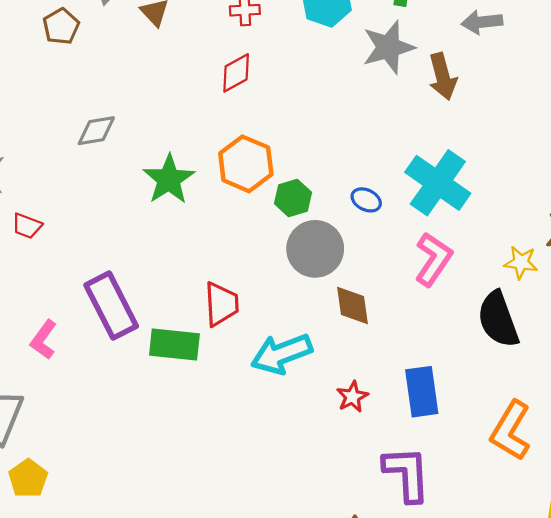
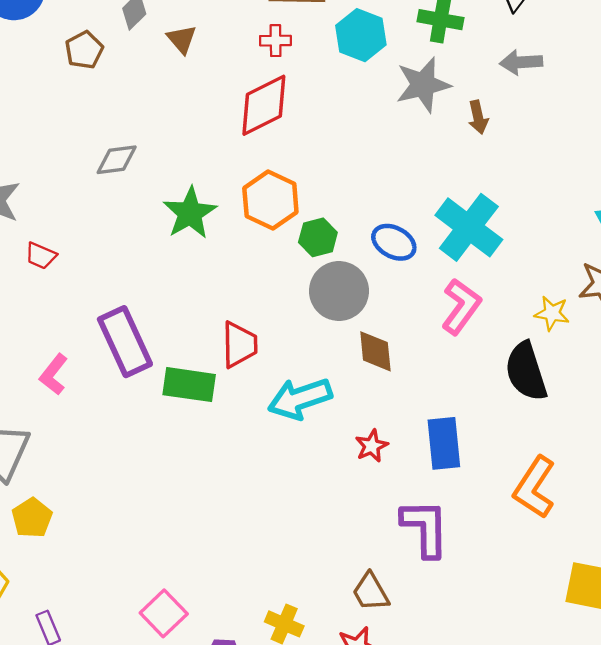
red diamond: (236, 73) -> (264, 105), size x1.5
brown arrow: (443, 76) -> (478, 117), size x0.7
blue ellipse: (366, 200) -> (394, 242), size x1.4

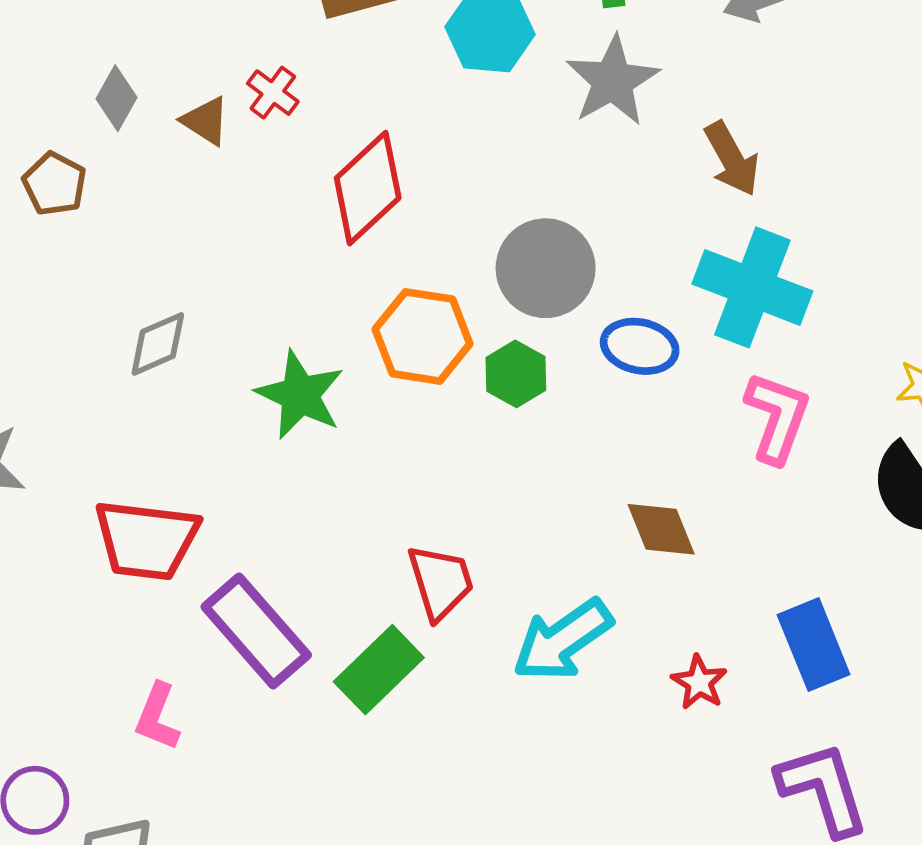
red cross: (276, 41) -> (273, 93), moved, turned -36
brown arrow: (478, 117) -> (732, 159), moved, size x1.4
red trapezoid: (41, 256) -> (146, 540), moved, size x2.0
gray circle: (339, 291) -> (546, 268), moved
green rectangle: (189, 385) -> (379, 670), turned -36

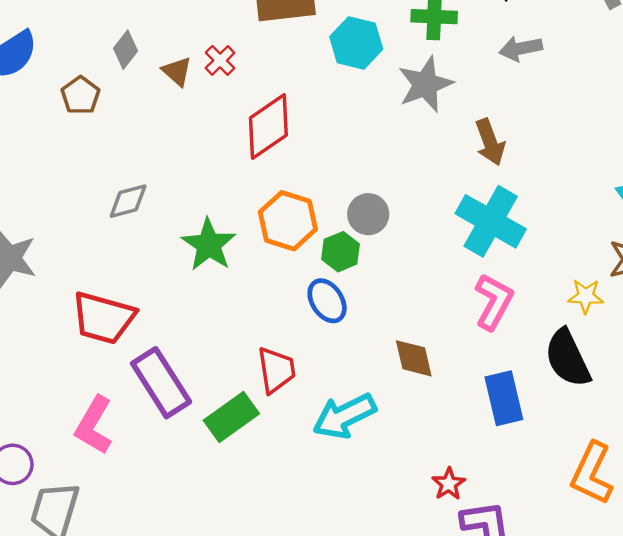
gray circle: (546, 268) -> (368, 214), moved, size x0.7
blue ellipse: (640, 346) -> (327, 301), moved, turned 36
blue rectangle: (814, 645) -> (504, 398), moved
red star: (699, 682) -> (449, 484), moved
pink L-shape: (157, 717) -> (94, 425), size x1.4

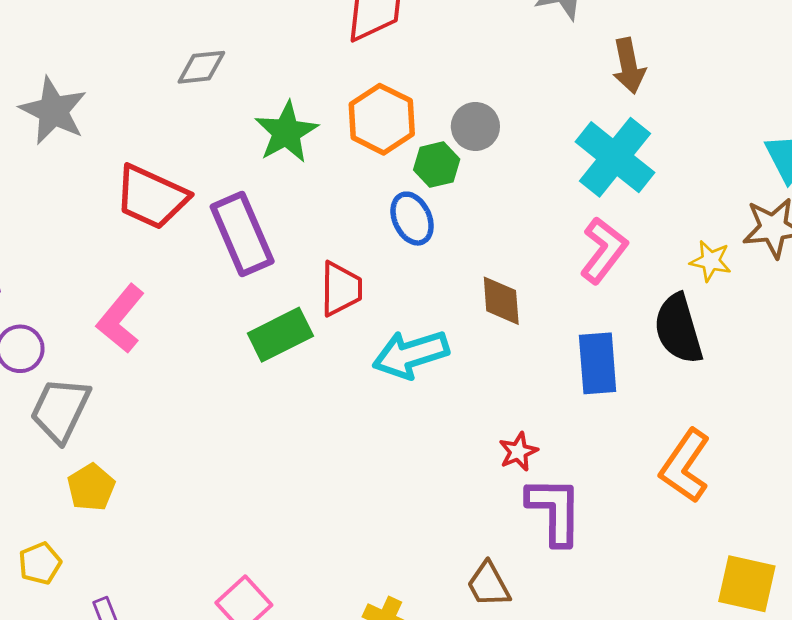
purple rectangle: (161, 383) -> (242, 234), moved

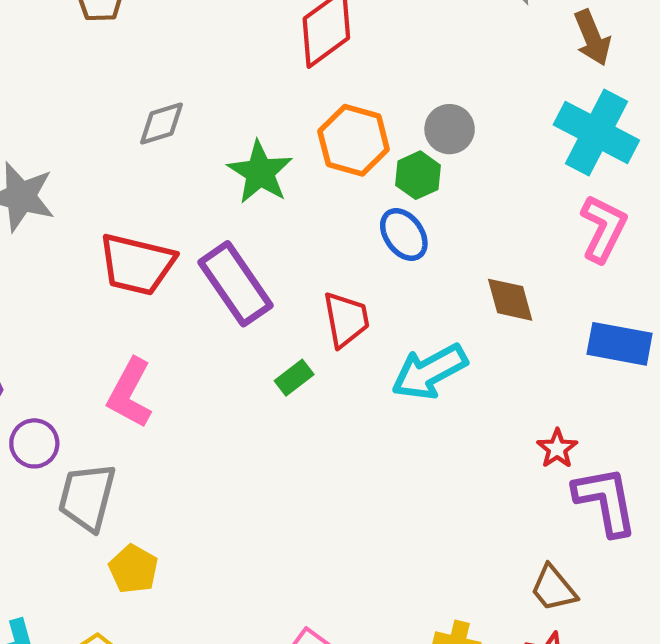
green rectangle: (280, 335) -> (294, 378), size x0.6
blue rectangle: (598, 363) -> (620, 344), turned -64

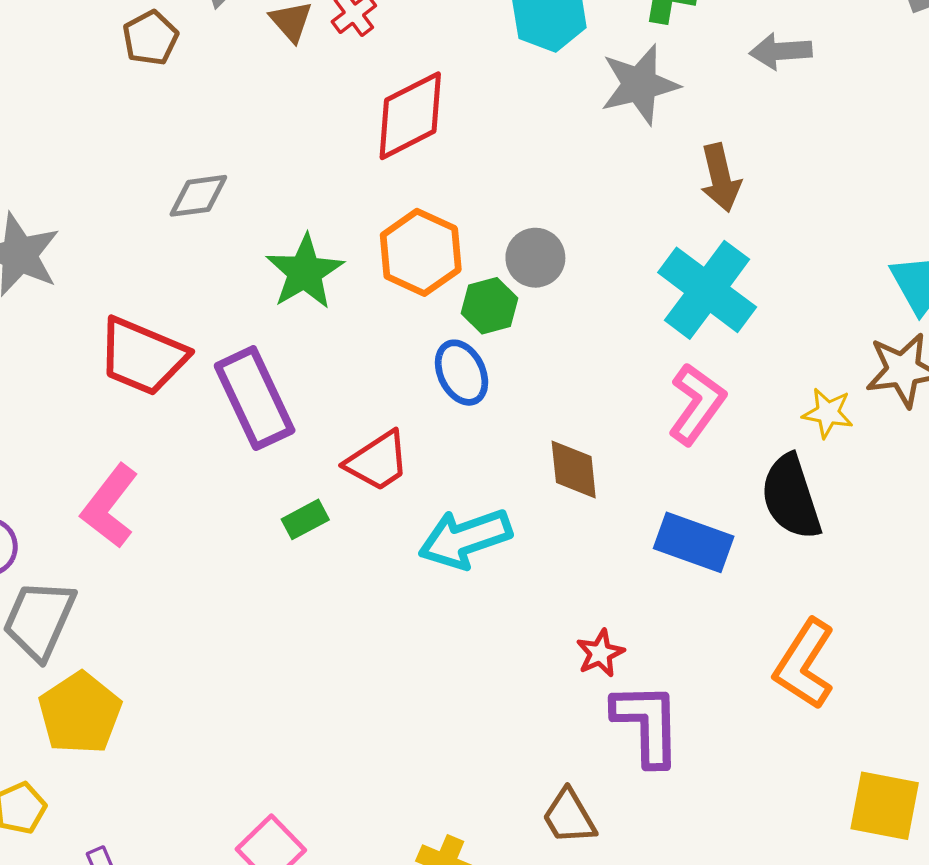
red trapezoid: (346, 319) -> (377, 461), turned 58
yellow pentagon: (133, 569) -> (80, 713), size x1.4

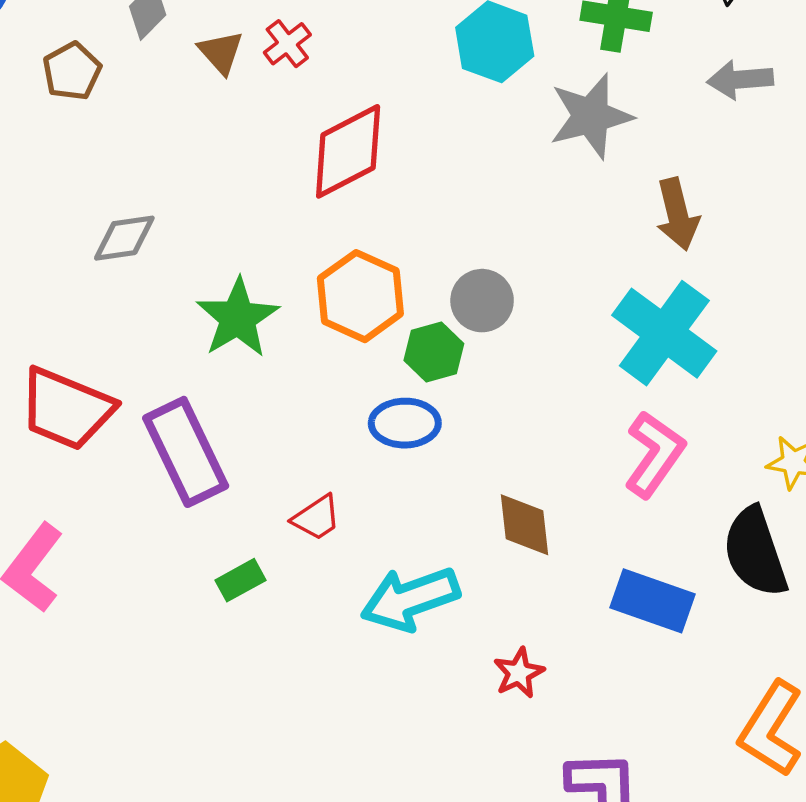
blue ellipse: (462, 373) -> (405, 423), turned -64
red trapezoid: (377, 461) -> (316, 518), size x0.7
red star: (600, 653) -> (519, 673), moved

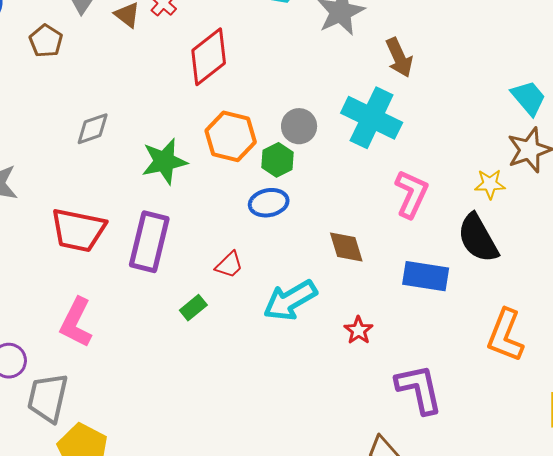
green star: (238, 318) -> (164, 161), turned 30
cyan cross: (664, 333) -> (372, 118), moved
purple rectangle: (186, 452) -> (149, 242), turned 50

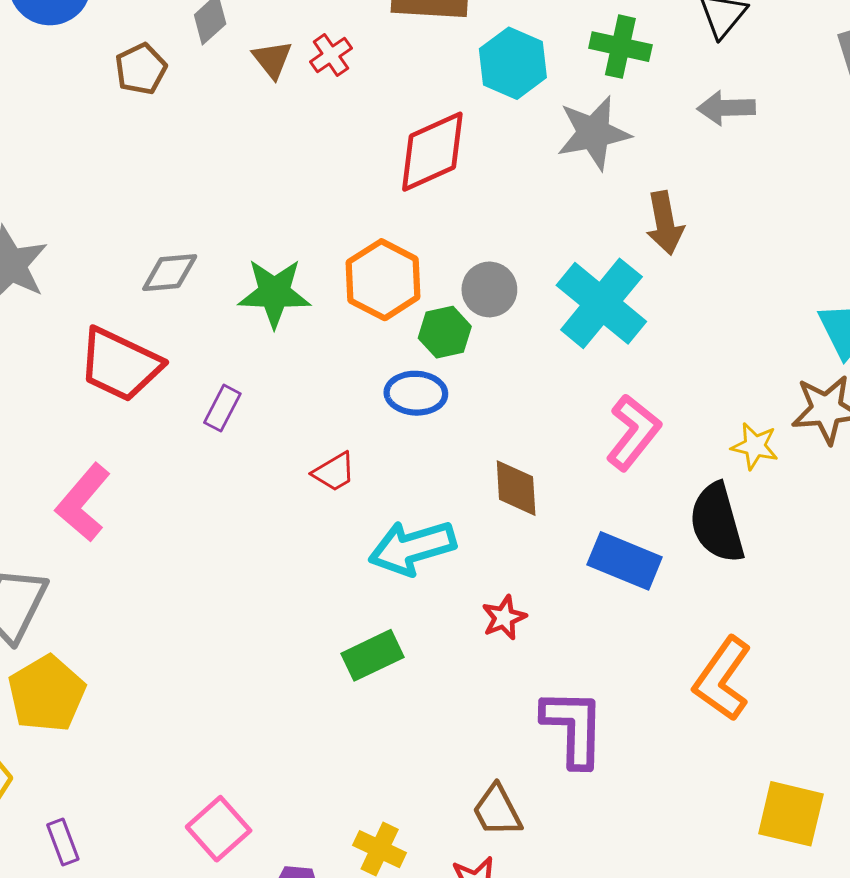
red diamond: (209, 57) -> (432, 152), moved
gray diamond: (93, 129) -> (170, 273), moved
purple rectangle: (149, 242) -> (222, 408), size x0.5
green rectangle: (193, 308) -> (372, 655), moved, size x1.4

